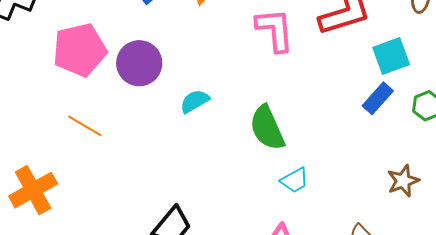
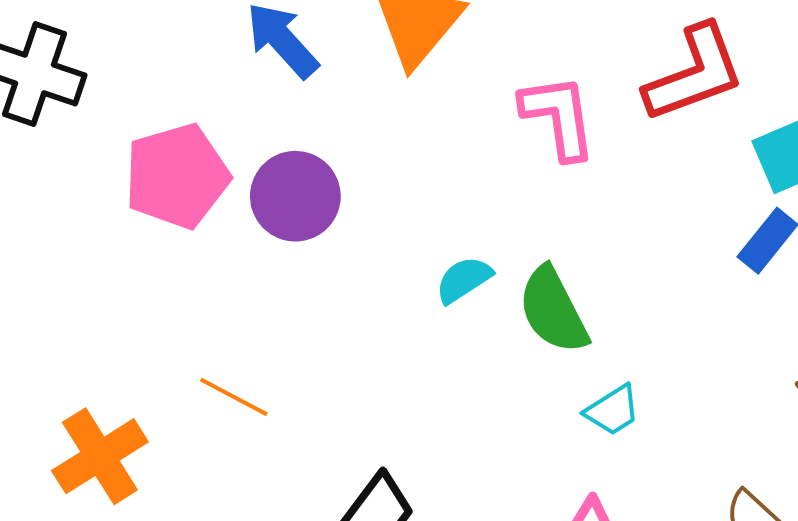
cyan semicircle: (195, 101) -> (464, 280), moved
orange line: (85, 126) -> (234, 397), moved

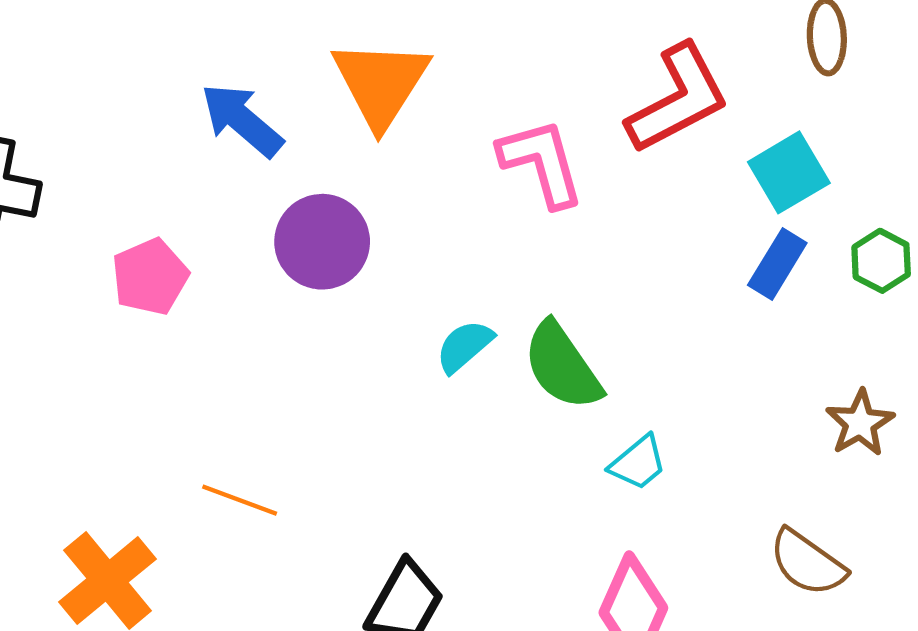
pink pentagon: (177, 176) -> (150, 277), size x0.7
purple circle: (295, 196) -> (322, 242), moved

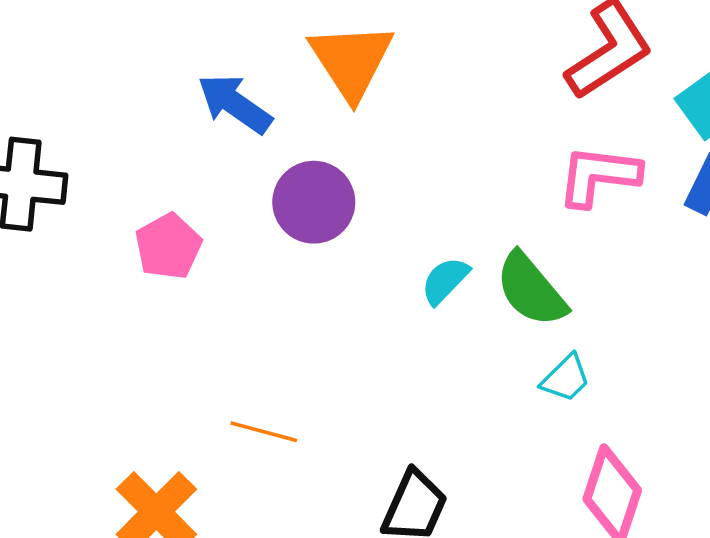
pink L-shape: (541, 163) -> (599, 176), moved, turned -62
cyan trapezoid: (638, 463) -> (566, 378), moved

